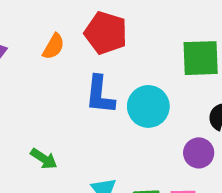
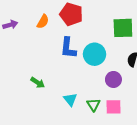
purple circle: (199, 153) -> (113, 79), moved

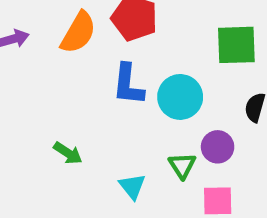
orange semicircle: (43, 22) -> (78, 33), size x1.5
green triangle: (93, 105) -> (182, 166), moved

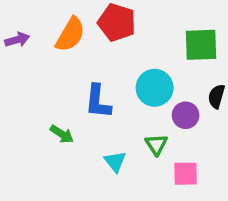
blue L-shape: (128, 84) -> (98, 102), moved
purple circle: (218, 147) -> (186, 115), moved

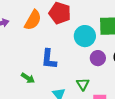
cyan circle: (155, 88) -> (85, 36), moved
purple circle: (186, 115) -> (98, 58), moved

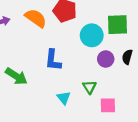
orange semicircle: (33, 20) -> (36, 18), turned -85
green arrow: (28, 78) -> (16, 76), moved, size x1.5

